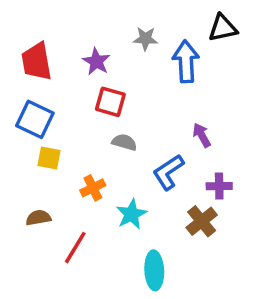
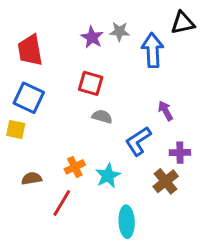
purple star: (96, 61) -> (92, 37), moved
yellow square: (49, 158) -> (16, 129), moved
orange cross: (93, 188) -> (75, 167), moved

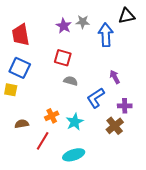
cyan ellipse: (127, 222) -> (74, 155), moved, turned 75

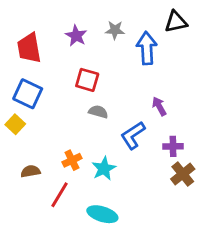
purple star: (64, 26) -> (76, 36), moved
yellow square: (11, 90) -> (15, 124), turned 32
brown cross: (115, 126) -> (183, 174), moved
cyan ellipse: (74, 155) -> (102, 214), turned 35

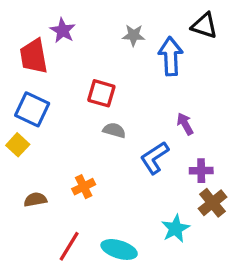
black triangle: (176, 22) -> (204, 26), turned 30
purple star: (76, 36) -> (63, 30), moved
cyan star: (104, 169) -> (175, 229), moved
red line: (60, 195) -> (69, 246), moved

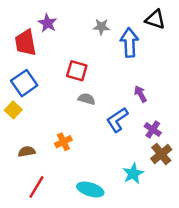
blue square: (32, 109) -> (24, 83), turned 30
purple cross: (201, 171) -> (153, 130), turned 35
red line: (69, 246) -> (36, 187), moved

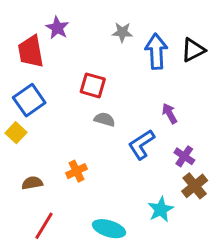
black triangle: (155, 19) -> (193, 50), moved, turned -45

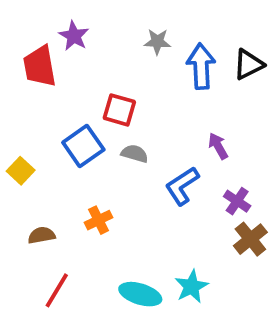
blue square: (29, 100) -> (83, 146), moved
cyan star: (161, 209) -> (192, 287), moved

